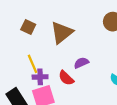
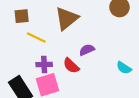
brown square: (28, 27) -> (22, 16), moved, turned -32
yellow line: (33, 64) -> (36, 37), moved, turned -42

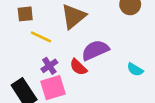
purple semicircle: (87, 50) -> (95, 50), size x1.6
purple cross: (44, 64) -> (49, 66), turned -32

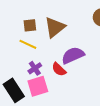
brown square: (25, 14) -> (30, 25), moved

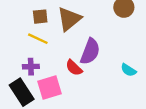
purple semicircle: (73, 55) -> (90, 51), turned 135
purple cross: (35, 68) -> (31, 67), moved, turned 32

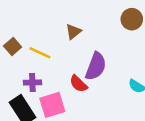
brown square: (40, 17) -> (13, 46), moved, turned -35
brown triangle: (69, 19) -> (73, 32), size x0.6

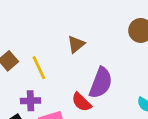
yellow line: (40, 53) -> (39, 68), turned 40

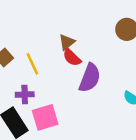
red semicircle: (81, 102) -> (72, 57), moved

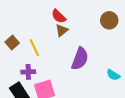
red semicircle: (72, 57) -> (59, 16), moved

